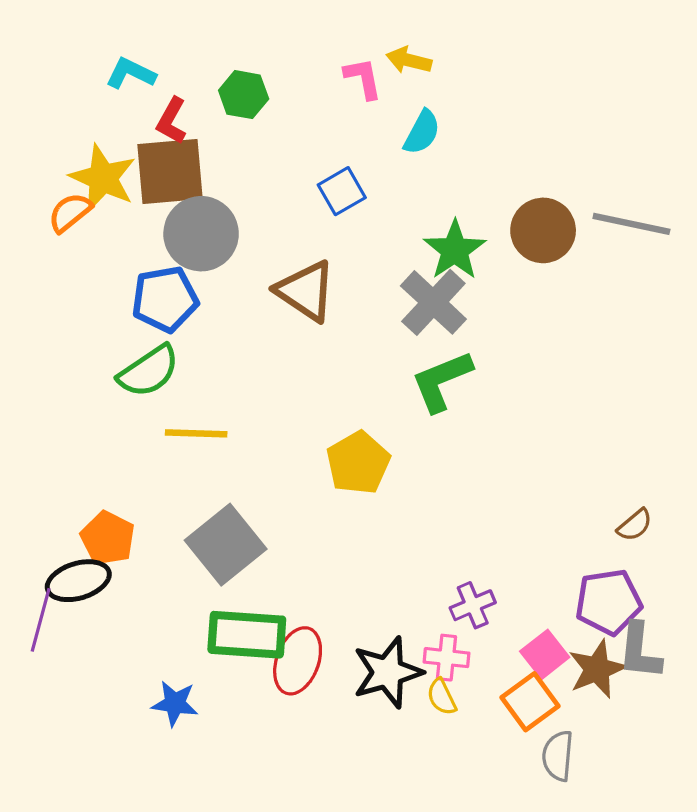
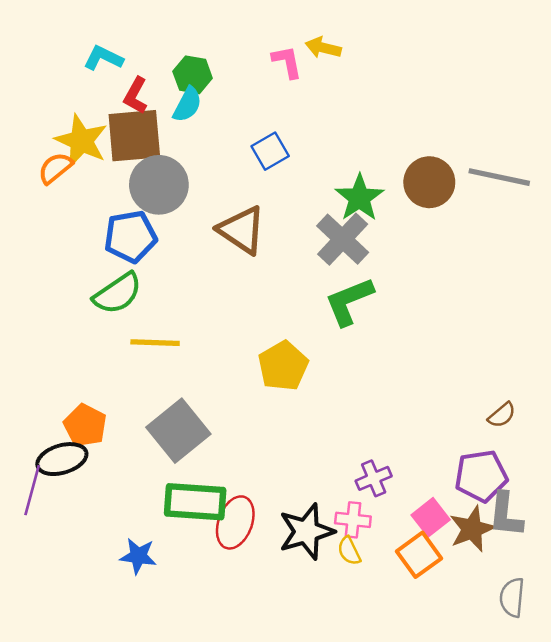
cyan semicircle: (422, 132) -> (187, 105), moved
gray semicircle: (558, 756) -> (512, 597), moved

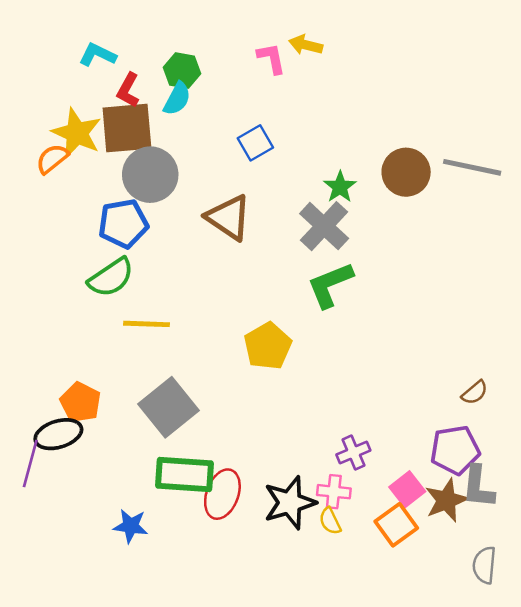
green star: (359, 198) -> (340, 187), size x0.7

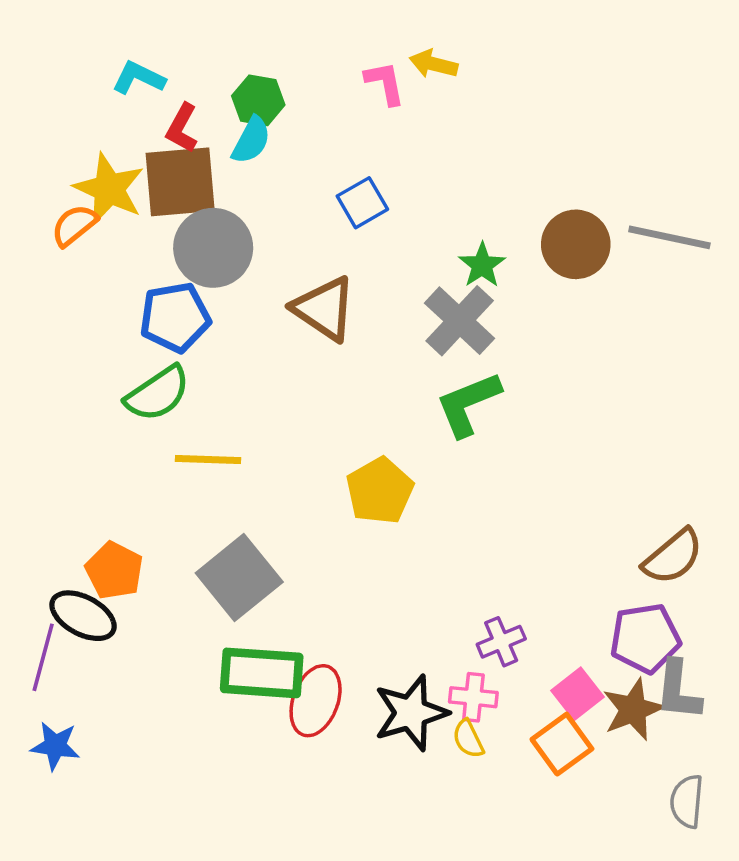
brown semicircle: (475, 393) -> (673, 557), size x1.6
black ellipse: (58, 434) -> (83, 616), turned 45
blue star: (131, 526) -> (55, 746), moved

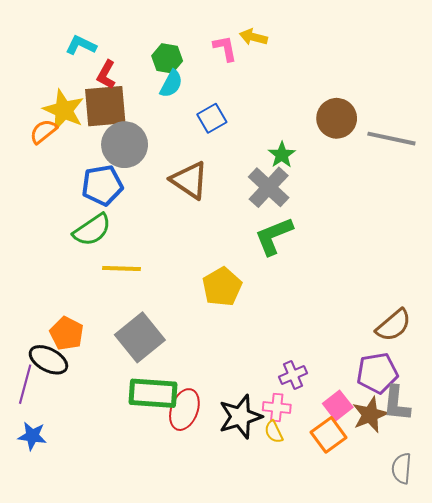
green hexagon: (258, 100) -> (167, 58), moved
cyan semicircle: (251, 140) -> (171, 84), moved
brown circle: (576, 244) -> (337, 118), moved

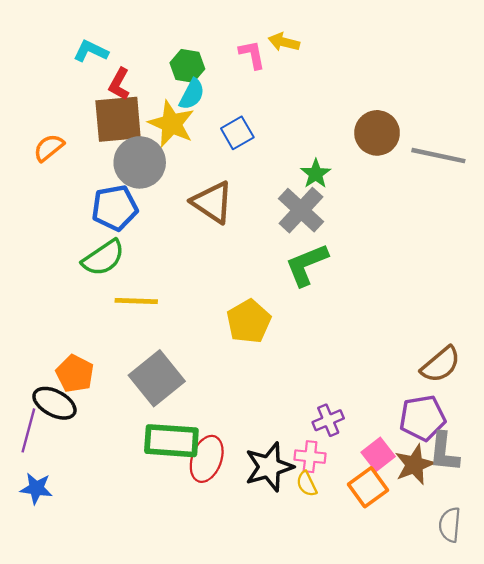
yellow star: (64, 110) -> (171, 124), moved

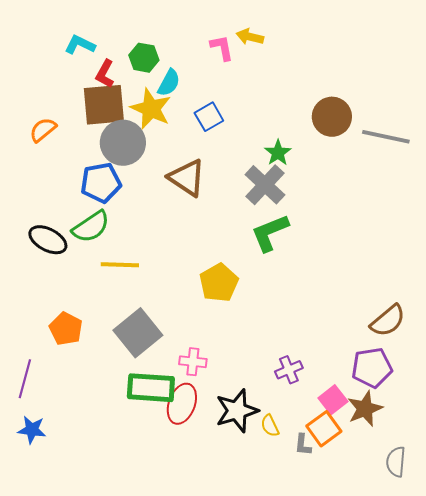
green hexagon: (187, 66) -> (144, 58), moved
black ellipse: (54, 403) -> (48, 240), moved
gray L-shape: (444, 452) -> (303, 445), moved, size x0.6
pink cross: (310, 457) -> (193, 362), moved

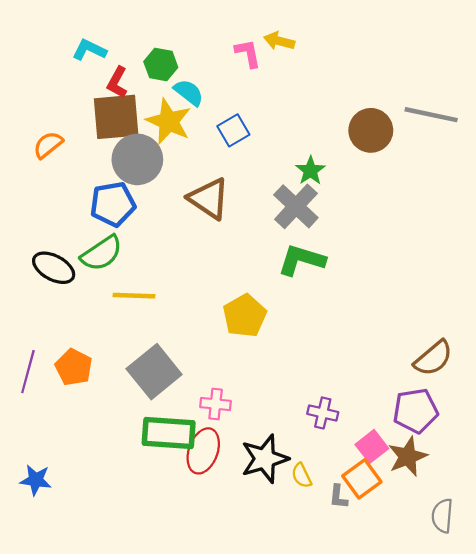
cyan semicircle: (169, 83) -> (189, 92), turned -80
gray line: (386, 137) -> (431, 115), moved
green L-shape: (270, 233) -> (302, 260), turned 39
purple cross: (289, 370) -> (323, 413), turned 36
purple line: (25, 379) -> (28, 372), moved

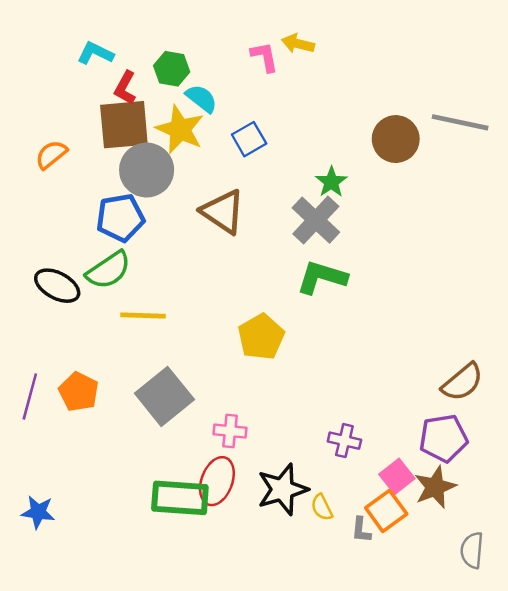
green rectangle: (169, 433) -> (180, 498), moved

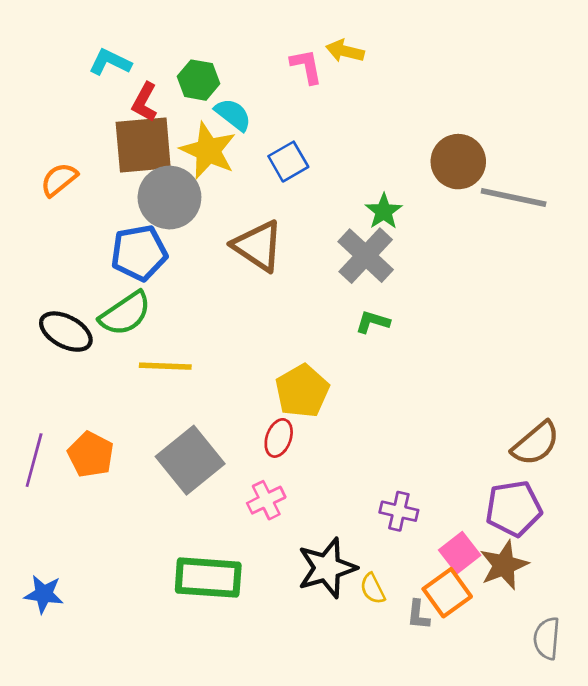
gray line: (460, 122) -> (514, 198), moved
green L-shape: (322, 277) -> (373, 322), size x0.6
pink cross: (230, 431) -> (266, 500), turned -32
red ellipse: (217, 481) -> (279, 438), moved, size x0.7

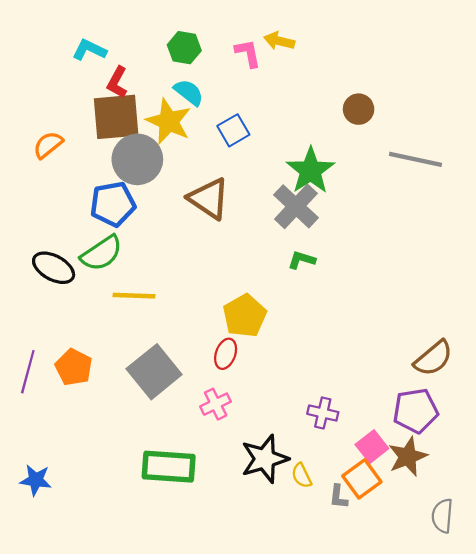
green hexagon: (198, 80) -> (184, 48), moved
brown circle: (458, 162) -> (359, 109), moved, size x0.7
green star: (384, 211) -> (310, 171), size x1.6

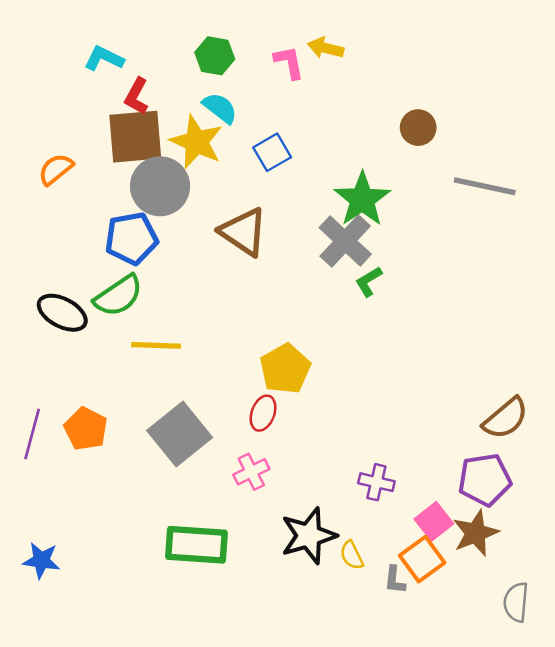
green L-shape: (302, 260) -> (369, 281), moved, turned -48

